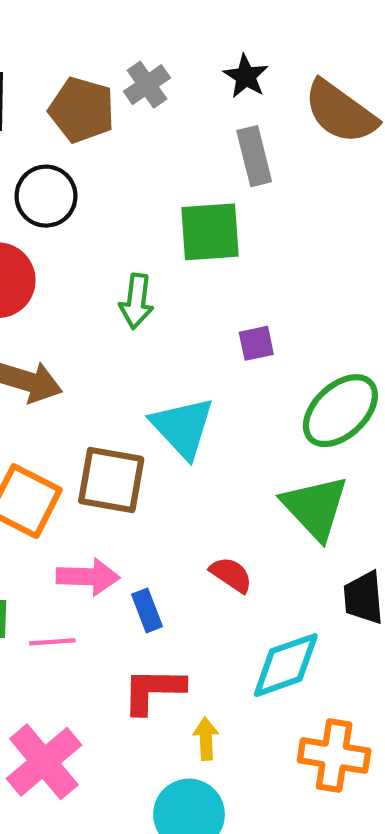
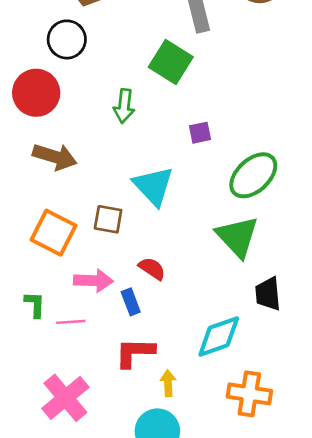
green square: (210, 232) -> (171, 62), turned 36
brown square: (111, 480) -> (108, 219), size x0.7
red semicircle: (231, 575) -> (152, 269), moved

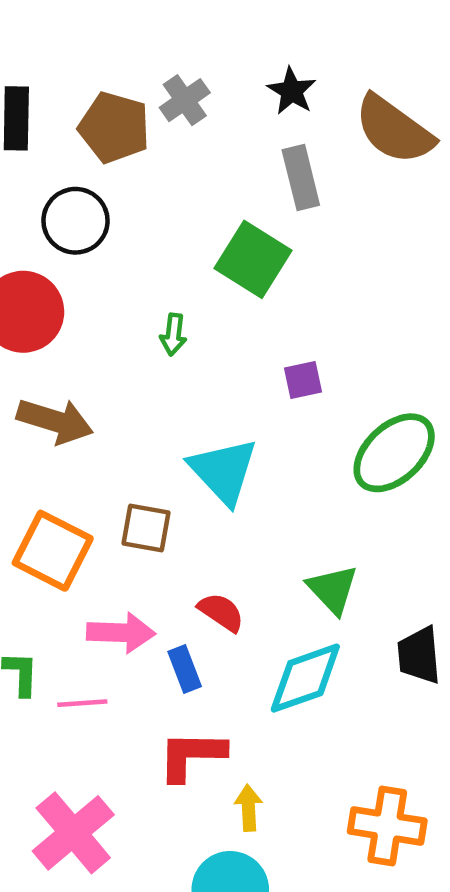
green arrow: (124, 106) -> (173, 335), size x0.7
green triangle: (237, 237) -> (333, 589), moved, size x0.7
cyan diamond: (219, 337) -> (305, 678), moved

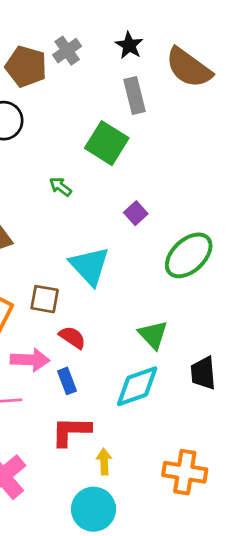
green arrow: (173, 335) -> (60, 187), turned 120
purple square: (303, 380) -> (136, 213), turned -30
red semicircle: (221, 612) -> (72, 337), moved

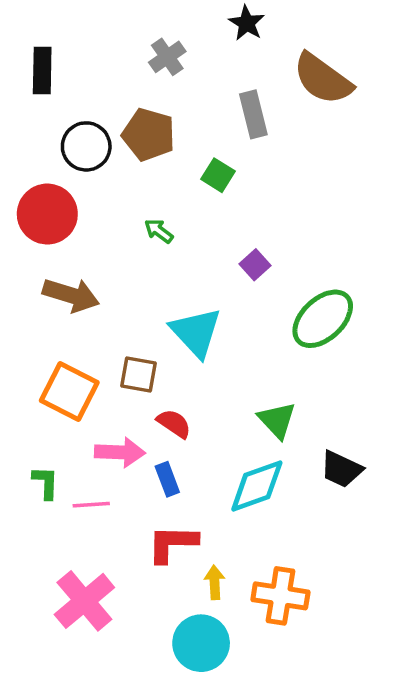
black star: (129, 45) -> (247, 23), moved
brown pentagon: (26, 66) -> (149, 135), moved
green square: (107, 143) -> (218, 175), size x0.6
black trapezoid: (203, 373) -> (341, 469), turned -60
orange cross: (185, 472) -> (280, 596), moved

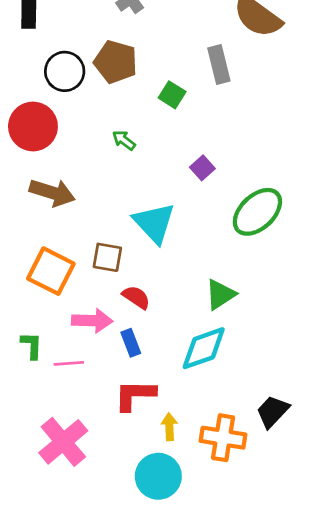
gray rectangle: (253, 114) -> (219, 65), moved
green triangle: (277, 420) -> (220, 294), turned 40
black trapezoid: (341, 469) -> (273, 412), moved, turned 108

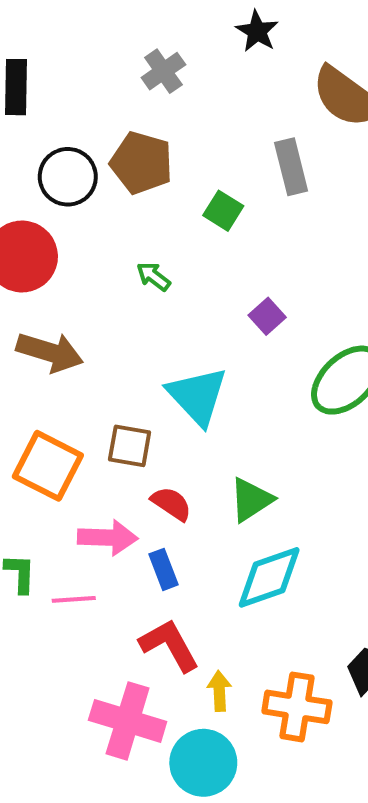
green triangle: (220, 294) -> (251, 500), moved
red L-shape: (135, 395) -> (169, 645), turned 60
pink cross: (63, 442) -> (128, 721), moved, turned -33

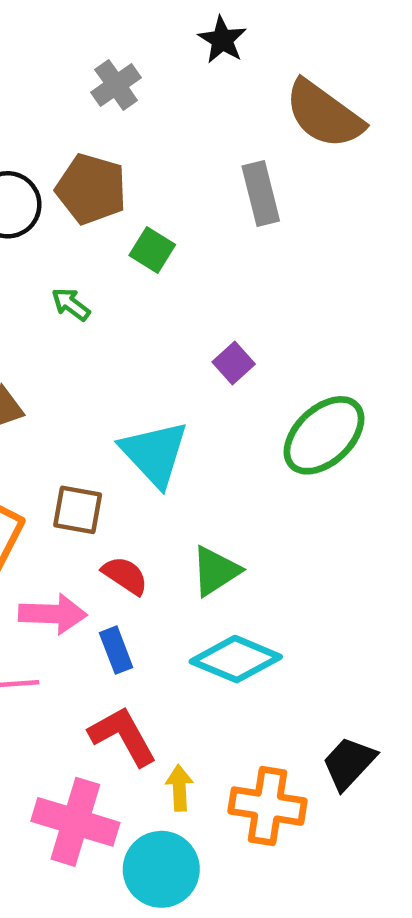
green square: (223, 211) -> (152, 250), moved
green arrow: (153, 276) -> (71, 304), moved
cyan diamond: (269, 577) -> (236, 659), turned 42

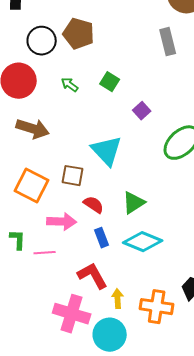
gray rectangle: (261, 193) -> (168, 42), moved
green square: (152, 250) -> (110, 82), moved
blue rectangle: (116, 650) -> (102, 238), moved

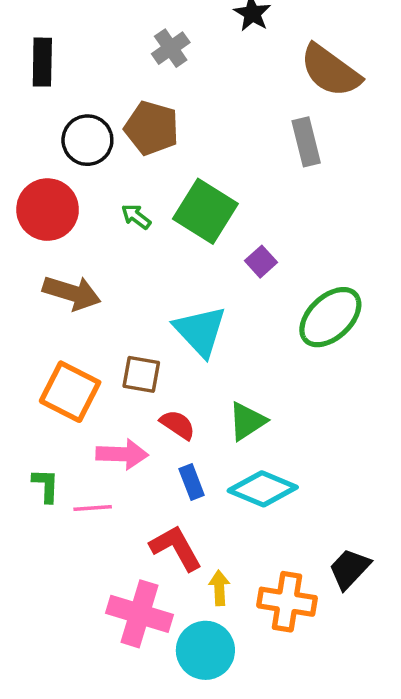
green square: (110, 82) -> (205, 211), size x1.8

